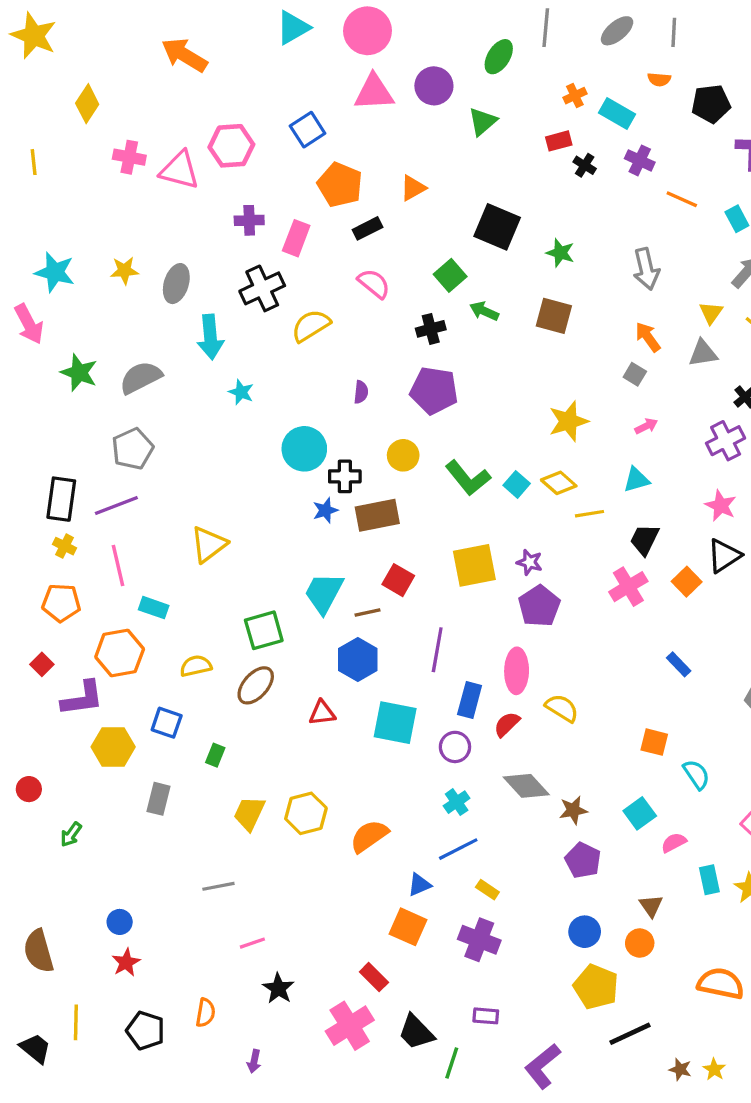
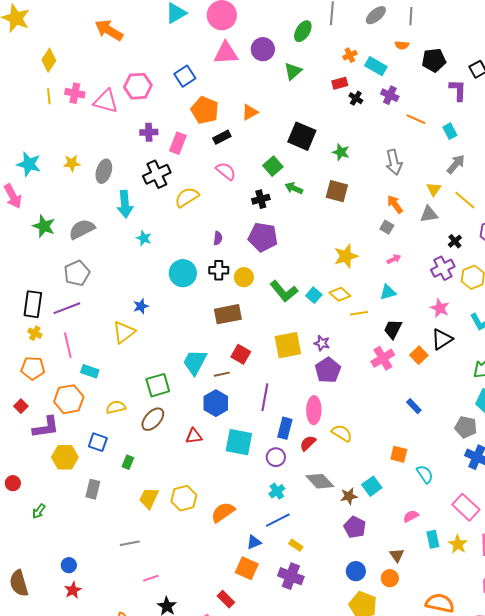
yellow line: (34, 162) -> (49, 96), moved
black cross: (345, 476) -> (219, 270), moved
blue star: (325, 510) -> (141, 306), moved
cyan square: (640, 813) -> (372, 486), moved

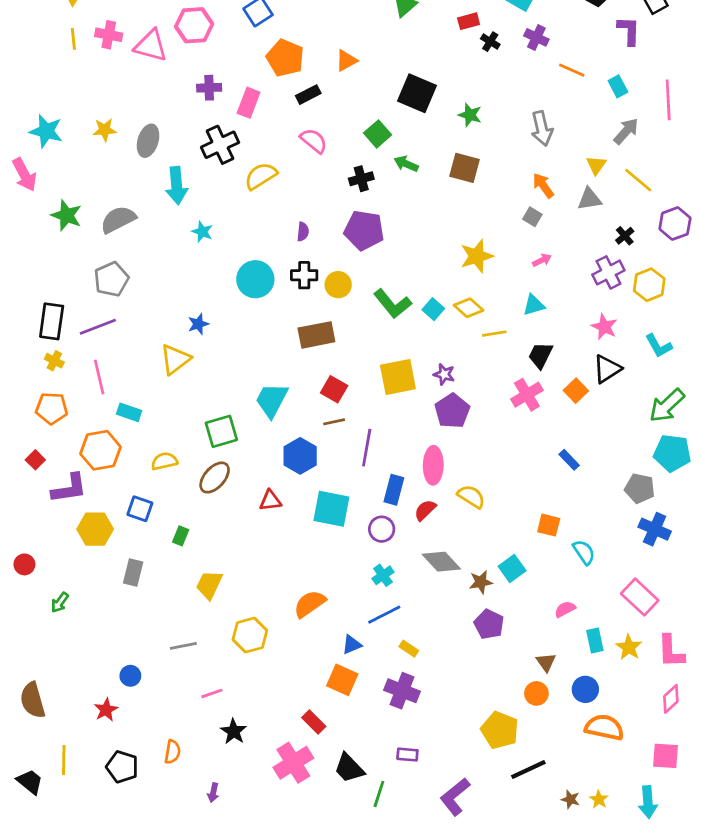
brown line: (222, 374) -> (334, 422), moved
yellow hexagon: (184, 498) -> (250, 635), moved
blue circle: (69, 565) -> (130, 676), moved
blue circle: (356, 571) -> (585, 689), moved

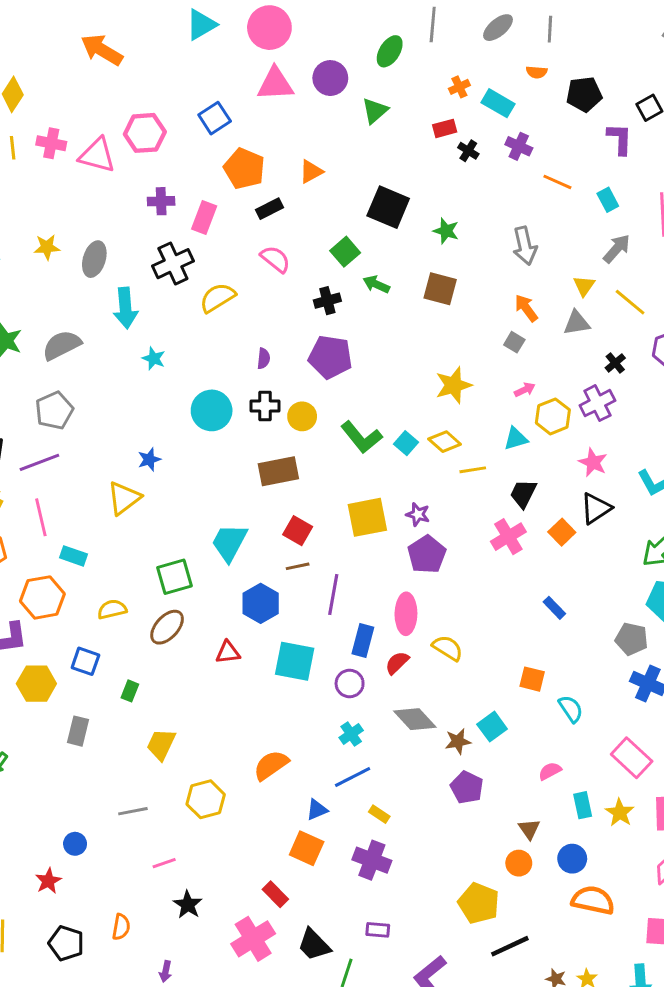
yellow hexagon: (649, 285) -> (553, 416), moved

